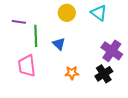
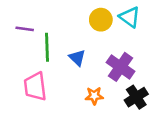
yellow circle: (67, 13) -> (101, 20), moved
purple cross: (112, 51) -> (121, 67), moved

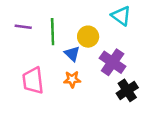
yellow circle: (101, 20) -> (88, 37), moved
green line: (47, 47) -> (53, 32), moved
orange star: (94, 96) -> (72, 79), moved

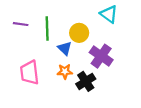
black cross: (127, 90) -> (86, 81), moved

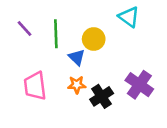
purple line: (21, 24) -> (25, 29), turned 40
purple cross: (101, 56) -> (139, 85), moved

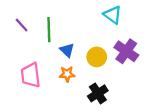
yellow circle: (94, 39) -> (97, 57), moved
purple cross: (139, 85) -> (126, 51), moved
black cross: (102, 96) -> (98, 93), moved

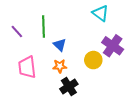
purple line: (22, 25) -> (17, 32), moved
yellow circle: (97, 57) -> (93, 60), moved
black cross: (98, 93) -> (69, 86), moved

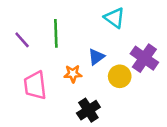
cyan triangle: (100, 13) -> (114, 18), moved
blue triangle: (60, 45) -> (96, 57), moved, turned 40
orange star: (60, 66) -> (73, 74), moved

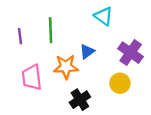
purple line: (22, 40) -> (20, 36), turned 35
orange star: (73, 74) -> (66, 67), size x1.5
yellow circle: (120, 76) -> (120, 83), moved

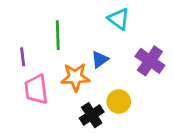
purple line: (20, 36) -> (23, 57), moved
yellow circle: (120, 83) -> (119, 102), moved

